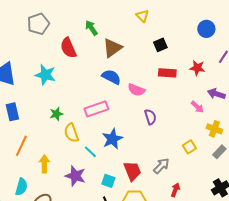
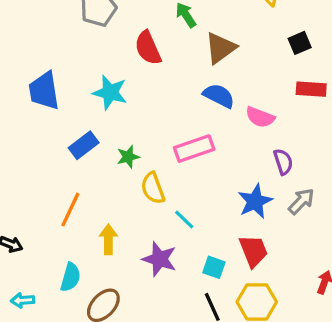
blue rectangle: (12, 112) -> (84, 145), moved, turned 66
blue star: (112, 139) -> (255, 201), moved
gray arrow: (161, 166) -> (301, 201), moved

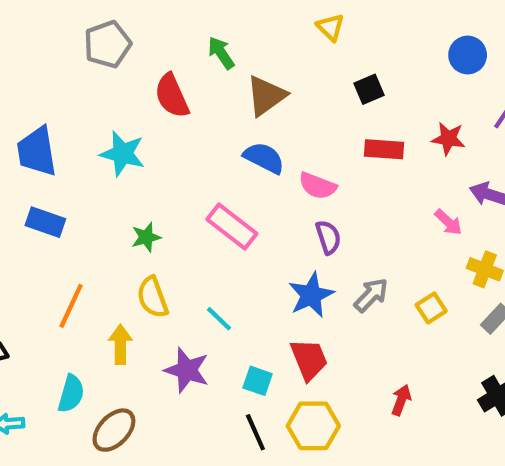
blue rectangle: (84, 145) -> (45, 222), moved, turned 56
pink rectangle: (194, 149) -> (232, 226), turned 57
purple semicircle: (283, 162) -> (328, 237), moved
yellow semicircle: (153, 188) -> (153, 297), moved

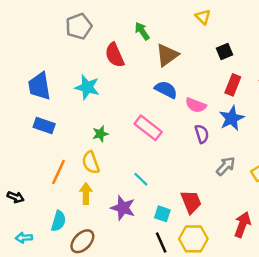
red rectangle: (384, 149) -> (233, 85), turned -72
blue star: (311, 295) -> (232, 118), moved
yellow semicircle: (153, 297) -> (91, 162), moved
red arrow: (401, 400) -> (242, 225), size x1.5

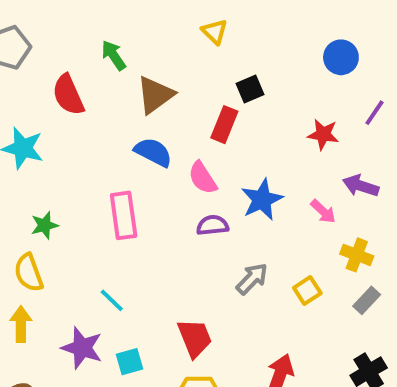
red rectangle: (233, 85) -> (224, 125), moved
pink semicircle: (196, 105) -> (203, 178), turned 36
pink rectangle: (148, 128) -> (124, 215), turned 44
purple semicircle: (202, 134) -> (212, 225), turned -78
cyan square: (162, 214) -> (129, 362), moved, turned -35

